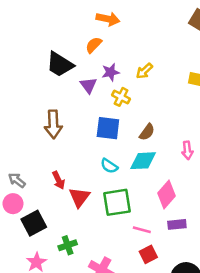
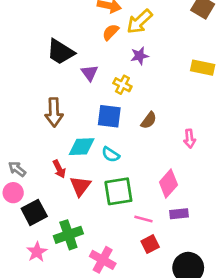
orange semicircle: (94, 45) -> (111, 32), moved
yellow arrow: (144, 71) -> (140, 22), moved, size x1.5
purple star: (111, 72) -> (140, 56), moved
cyan diamond: (143, 161) -> (82, 147), moved
green cross: (68, 245) -> (68, 235), size x1.5

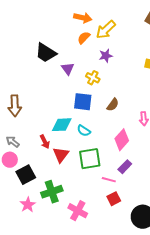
brown arrow: (54, 112) -> (15, 106), moved
pink diamond: (168, 183) -> (122, 140), moved
purple rectangle: (179, 214) -> (125, 167), moved, turned -40

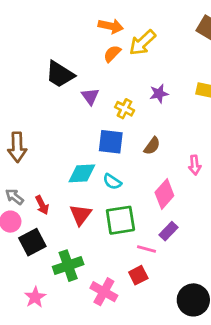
purple star: (106, 56) -> (159, 94), moved
red arrow: (45, 142) -> (42, 205), moved
red square: (114, 199) -> (138, 275), moved
pink star: (28, 205) -> (35, 297), moved

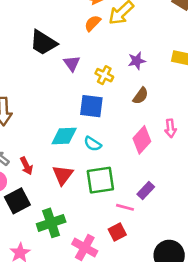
brown semicircle: (152, 146) -> (141, 96), moved
pink diamond: (164, 194) -> (142, 140), moved

